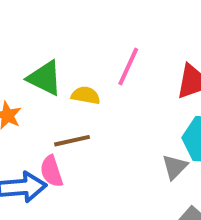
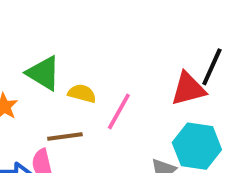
pink line: (128, 66) -> (119, 111), moved

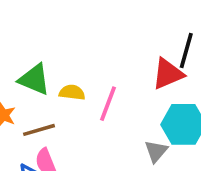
brown line: (65, 136) -> (39, 130), moved

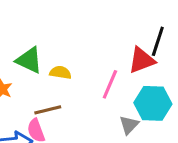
pink line: (108, 104) -> (110, 84), moved
brown line: (39, 130) -> (48, 110), moved

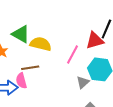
yellow semicircle: (60, 73) -> (41, 44), size x1.5

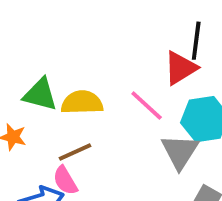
pink line: (73, 55) -> (147, 106), turned -60
gray triangle: (83, 82) -> (180, 152), size x1.5

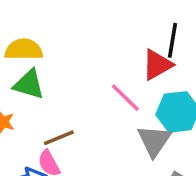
yellow semicircle: (82, 103) -> (24, 50), moved

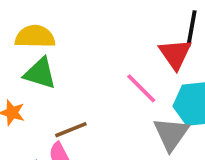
red triangle: (157, 65) -> (175, 54), turned -36

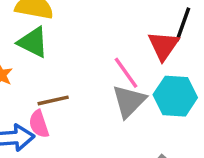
gray triangle: (171, 134) -> (129, 101), moved

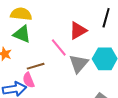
red triangle: (163, 46) -> (78, 31), moved, turned 30
pink line: (126, 73) -> (59, 47), moved

